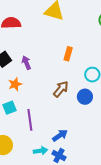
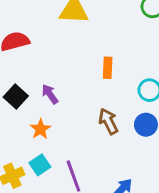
brown arrow: (61, 89) -> (108, 121), turned -54

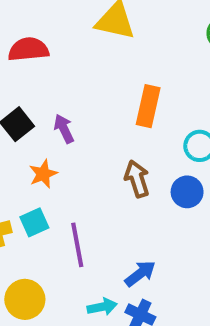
orange rectangle: (108, 68) -> (148, 106), size x1.4

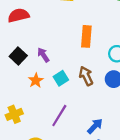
cyan square: (34, 222) -> (61, 78), moved
purple line: (77, 245) -> (59, 116), turned 50

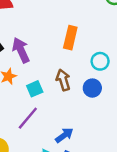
purple arrow: (43, 55) -> (21, 50), size x1.5
cyan square: (61, 78) -> (35, 89), moved

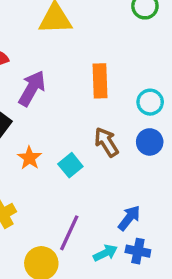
purple arrow: (21, 50) -> (32, 88), moved, turned 70
purple line: (28, 118) -> (69, 233), moved

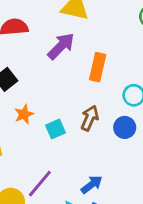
purple arrow: (32, 88) -> (61, 46), moved
brown arrow: (106, 142) -> (90, 118), turned 40

